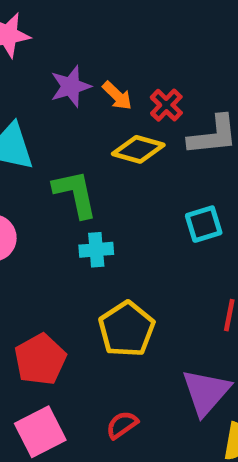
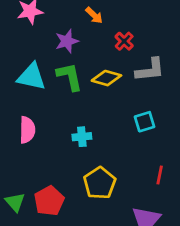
orange arrow: (117, 96) -> (94, 15), moved
red cross: (166, 105) -> (124, 41), moved
green L-shape: (75, 194) -> (70, 77), moved

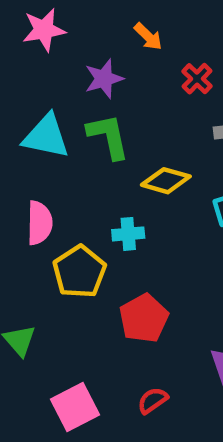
yellow diamond: (106, 78) -> (166, 181), moved
yellow pentagon: (100, 183) -> (79, 272), moved
red pentagon: (49, 201) -> (144, 318), moved

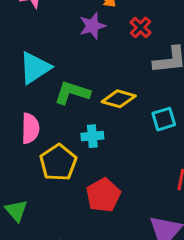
purple star: (104, 79) -> (92, 26), moved
cyan triangle: (46, 136) -> (35, 68), turned -45
green L-shape: (108, 136) -> (72, 93), moved, turned -60

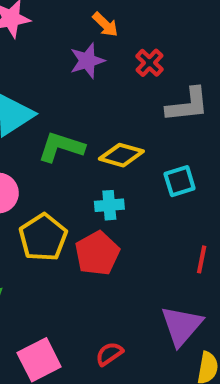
cyan cross: (92, 136) -> (109, 205), moved
red pentagon: (103, 195) -> (97, 253), moved

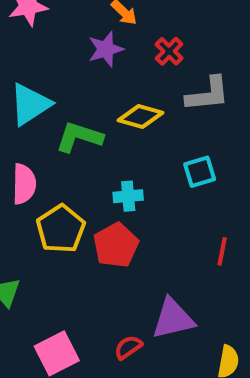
yellow diamond: (121, 155) -> (140, 117), moved
purple triangle: (182, 326) -> (173, 319), moved, turned 36

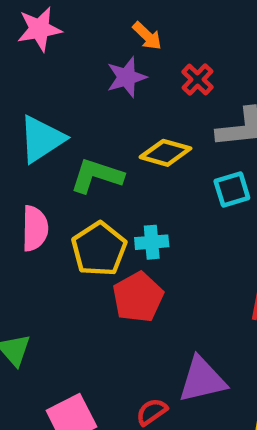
cyan square: (200, 172) -> (232, 189), moved
yellow pentagon: (61, 229) -> (99, 249), moved

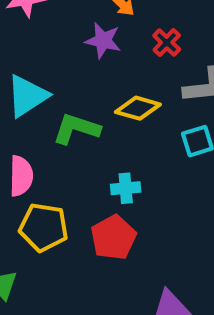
purple star: (126, 77) -> (103, 40), turned 30
yellow pentagon: (99, 249) -> (44, 227), moved, turned -30

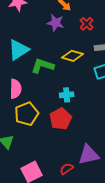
yellow pentagon: (44, 227) -> (27, 114), turned -30

